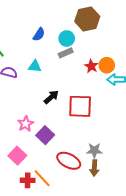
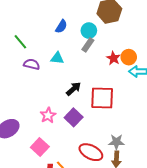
gray rectangle: (66, 53) -> (88, 45), turned -32
purple square: (45, 135) -> (74, 117), moved

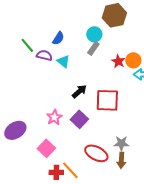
blue semicircle: (61, 26) -> (58, 38), moved
cyan triangle: (57, 58) -> (63, 61), turned 32
purple semicircle: (32, 64) -> (44, 55), moved

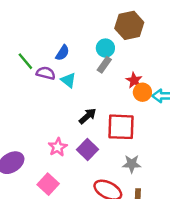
orange circle: (133, 60) -> (142, 92), moved
gray star: (121, 143) -> (132, 164), moved

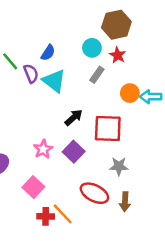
gray rectangle: (104, 65) -> (97, 75), moved
purple semicircle: (46, 73) -> (31, 74), turned 54
cyan triangle: (68, 80) -> (54, 81), size x1.5
red star: (134, 80) -> (118, 55), moved

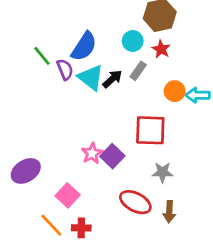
blue semicircle: (48, 53) -> (84, 46), size x1.6
black arrow: (74, 117) -> (112, 79), moved
pink star: (43, 149) -> (92, 153), moved
orange line: (63, 214) -> (51, 225), moved

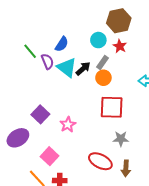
blue semicircle: (84, 46) -> (62, 44), size x0.7
orange circle: (175, 91) -> (103, 78), moved
purple square: (112, 156) -> (40, 114), moved

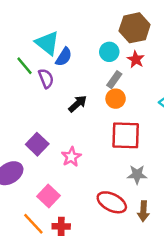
cyan triangle: (67, 68) -> (47, 43), moved
black arrow: (83, 69) -> (78, 104), moved

